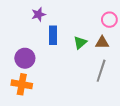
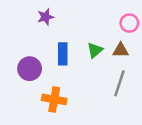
blue rectangle: (53, 35) -> (63, 54), moved
orange cross: (22, 84) -> (54, 99), moved

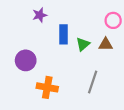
blue rectangle: (63, 54) -> (63, 34), moved
gray line: (119, 83) -> (93, 82), moved

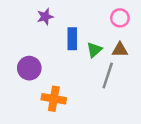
pink circle: (113, 20) -> (120, 18), moved
gray line: (93, 82) -> (108, 75), moved

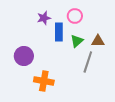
purple star: (45, 17) -> (44, 18), moved
pink circle: (120, 18) -> (75, 16), moved

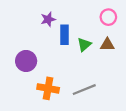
pink circle: (75, 16) -> (108, 17), moved
gray line: (88, 62) -> (84, 90), moved, turned 50

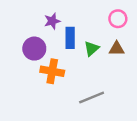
purple circle: (26, 61) -> (34, 49), moved
orange cross: (48, 88) -> (52, 71), moved

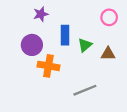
purple star: (52, 21) -> (41, 14), moved
brown triangle: (117, 49) -> (108, 54), moved

